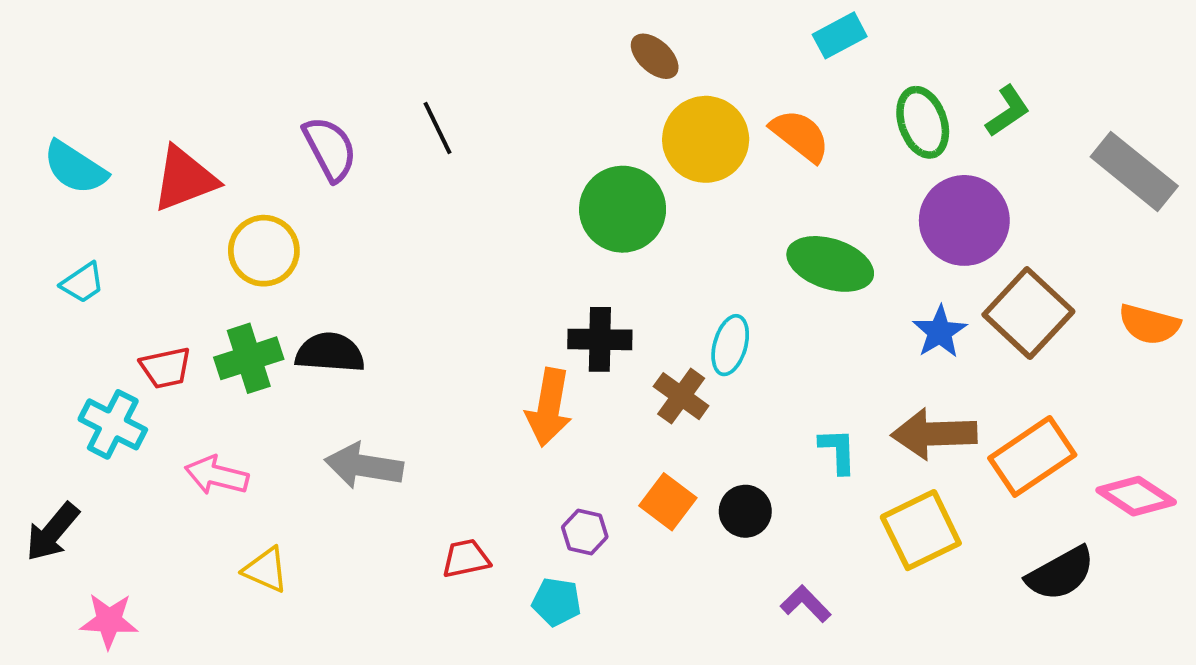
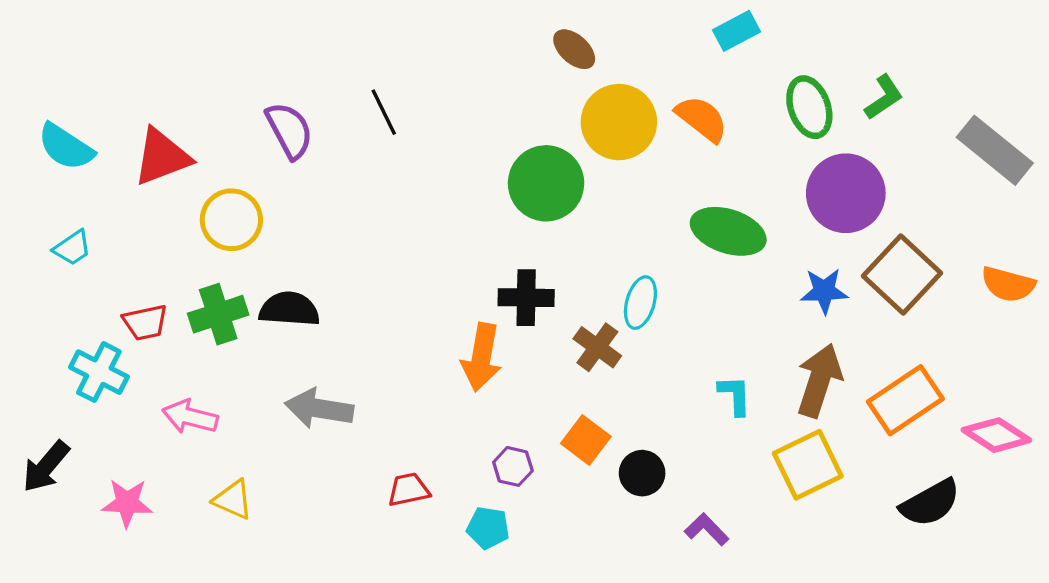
blue star: (940, 332) -> (824, 291), turned 30
brown arrow: (934, 434) -> (819, 380), turned 110
black circle: (745, 511) -> (642, 473), moved
pink star: (109, 621) -> (127, 503), moved

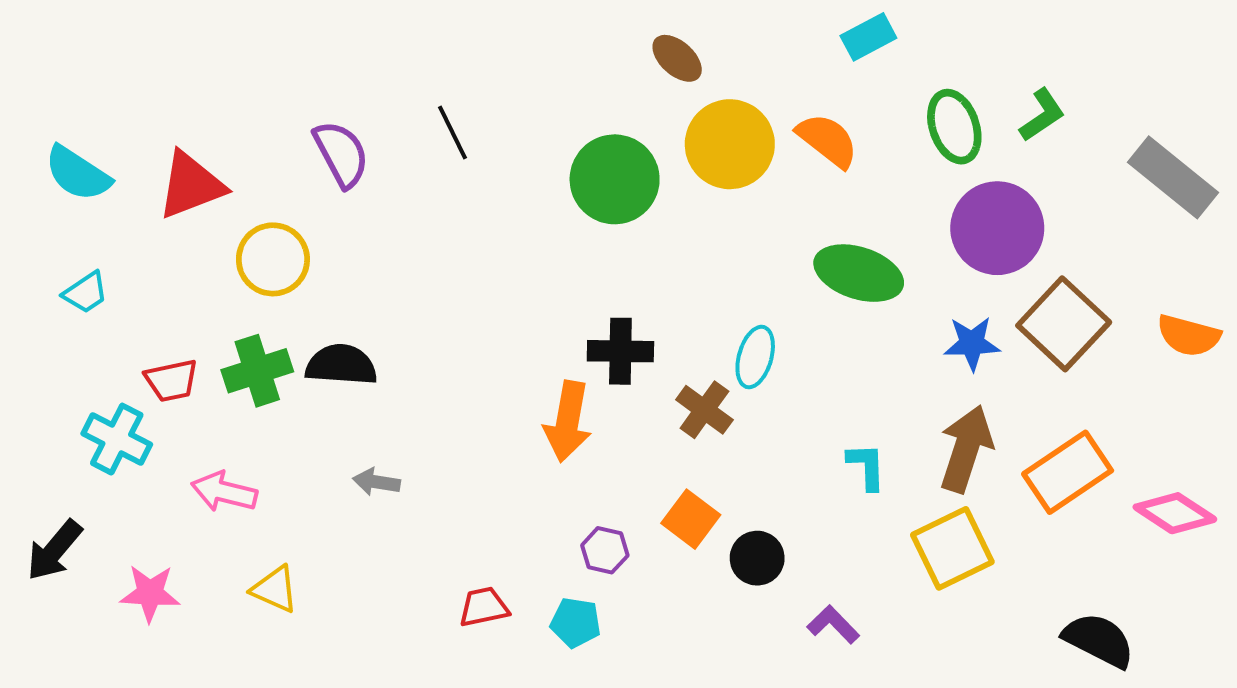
green circle: (546, 183) -> (615, 179), moved
gray arrow: (319, 409) -> (376, 482), size x0.6
red trapezoid: (409, 490) -> (484, 607), moved
black semicircle: (930, 503) -> (1099, 640), moved, turned -124

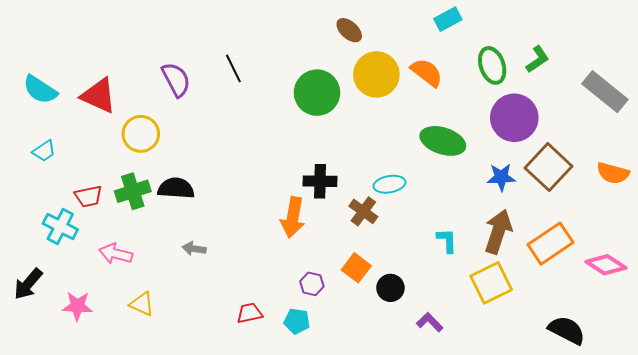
red triangle: (191, 185) -> (99, 96), turned 45
cyan ellipse: (755, 357) -> (389, 184), turned 64

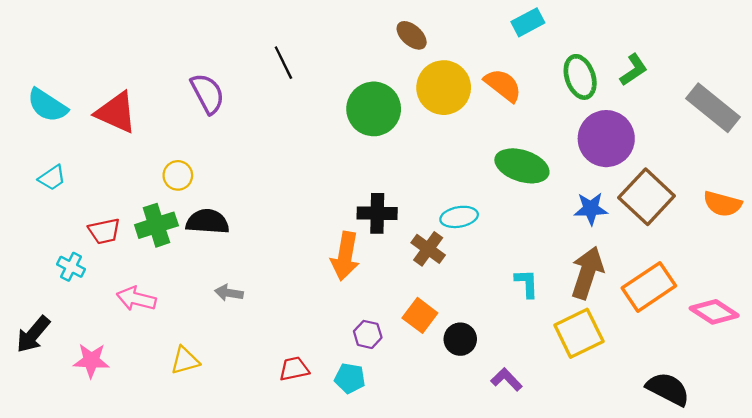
black line: (233, 68) -> (283, 63), moved
yellow circle: (141, 134) -> (178, 175), moved, size x0.7
cyan cross: (60, 226) -> (71, 267), size x0.7
yellow triangle: (142, 304) -> (185, 360), moved, turned -40

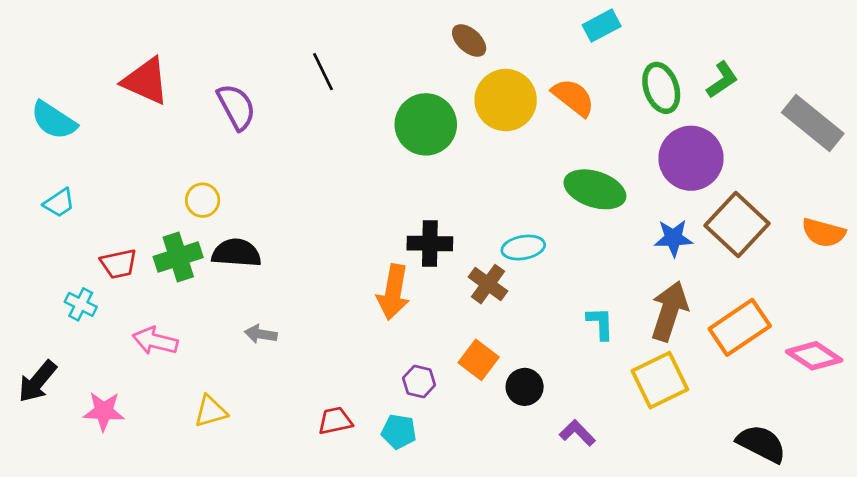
red triangle: (116, 112) -> (146, 81), moved

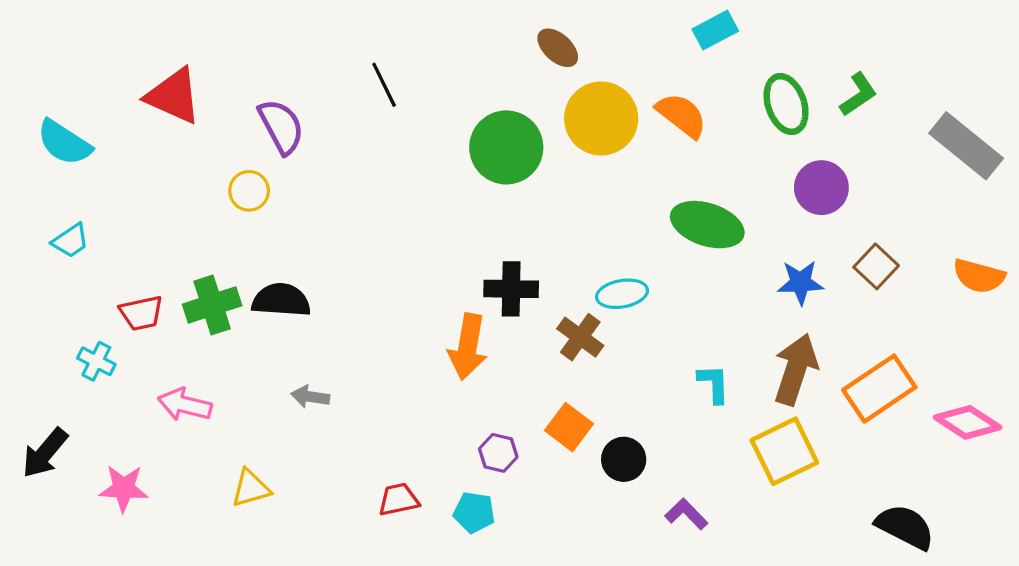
purple circle: (691, 158) -> (821, 188), size x0.7
yellow circle: (203, 200) -> (249, 191), moved
brown square: (737, 225) -> (876, 266), size x0.6

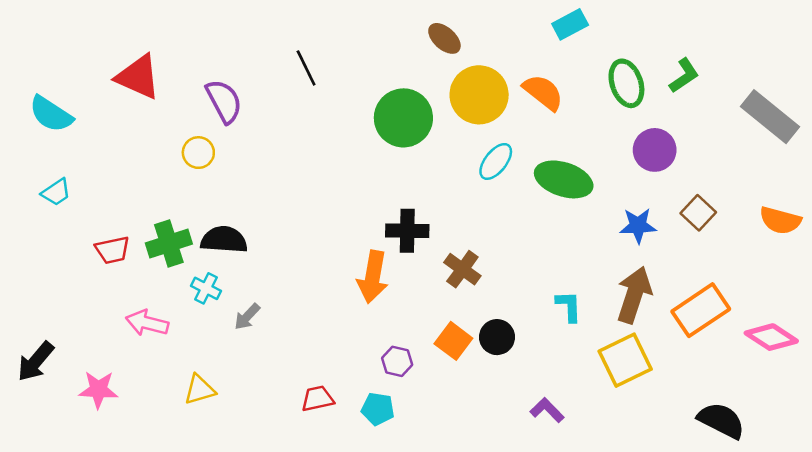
cyan ellipse: (622, 294) -> (496, 161), moved, turned -42
cyan cross: (96, 361) -> (206, 288), moved
gray arrow: (310, 397) -> (247, 317), turned -56
black circle: (624, 459) -> (497, 337), moved

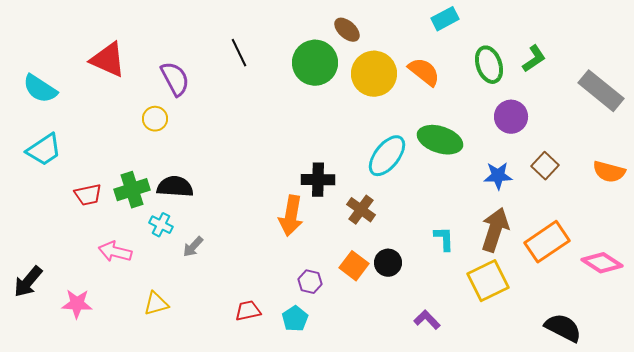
green circle: (403, 118) -> (315, 63), moved
cyan ellipse: (496, 161) -> (387, 156), moved, size x1.4
cyan trapezoid: (56, 192) -> (44, 150), size x1.5
cyan pentagon: (378, 409) -> (295, 319), turned 30

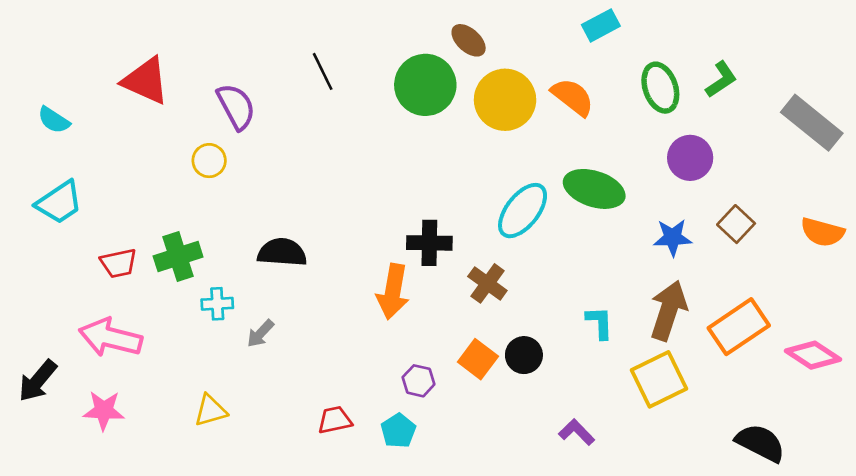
cyan semicircle: (40, 89) -> (54, 120), size x0.7
black semicircle: (175, 187) -> (282, 252), moved
cyan cross: (161, 225) -> (217, 304), turned -30
pink arrow: (115, 252) -> (111, 338), moved, size x1.4

